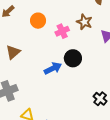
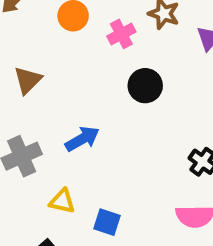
blue arrow: (53, 68) -> (82, 139), moved

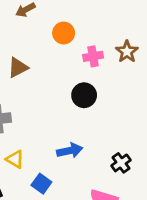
black circle: (145, 86) -> (84, 95), moved
blue arrow: (82, 139) -> (70, 151), moved

